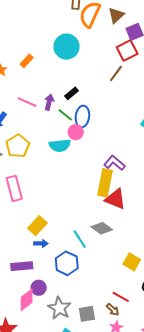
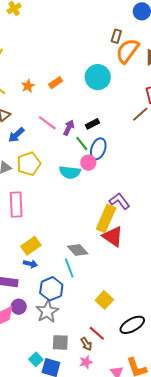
gray diamond: (102, 228) -> (78, 250), moved
yellow square: (132, 262) -> (104, 300), moved
gray star: (59, 308) -> (47, 311), moved

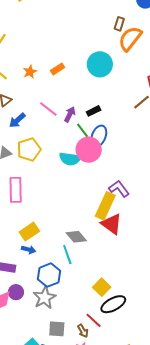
pink circle: (88, 163) -> (89, 150), size x1.6
black ellipse: (132, 325) -> (113, 304), moved

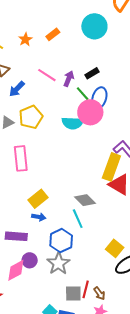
red line: (94, 320) -> (86, 289), moved, turned 66

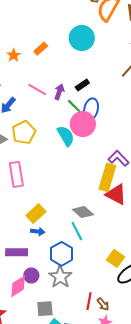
cyan semicircle: (72, 123) -> (66, 136), turned -120
gray square: (73, 294) -> (45, 309), moved

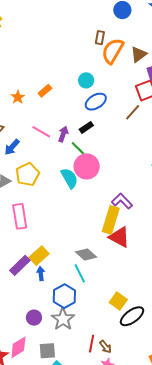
cyan circle: (82, 38) -> (86, 80), size x0.6
blue ellipse: (91, 109) -> (96, 102), moved, turned 45
blue arrow: (38, 232) -> (41, 274), turned -104
purple rectangle: (17, 252) -> (20, 265), moved, turned -45
pink diamond: (18, 286) -> (18, 347), moved

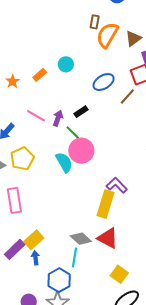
cyan circle: (86, 80) -> (66, 64), moved
blue ellipse: (96, 102) -> (104, 82), moved
red triangle: (119, 237) -> (108, 238), moved
cyan line: (80, 273) -> (74, 258), turned 36
yellow square: (118, 301) -> (119, 274), moved

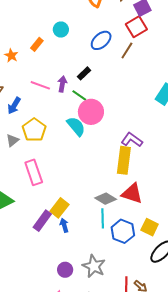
blue hexagon: (59, 280) -> (123, 231), moved

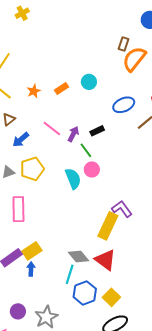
pink circle: (91, 112) -> (92, 169), size x0.6

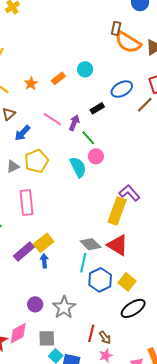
orange semicircle: (134, 59) -> (128, 42), turned -92
black rectangle: (97, 131) -> (97, 108), moved

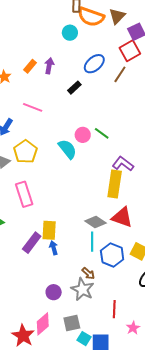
cyan circle: (85, 69) -> (70, 33), moved
purple arrow: (74, 123) -> (49, 66), moved
green line: (88, 138) -> (102, 133), moved
yellow rectangle: (44, 243) -> (49, 230), turned -36
brown arrow: (105, 337) -> (88, 273), moved

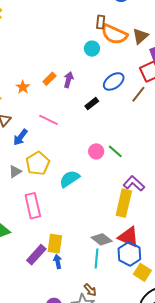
cyan semicircle: (67, 149) -> (70, 179), moved, turned -90
blue hexagon: (112, 255) -> (129, 254), moved

